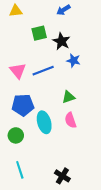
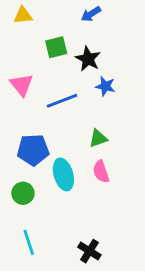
pink triangle: (18, 71) -> (21, 85), moved

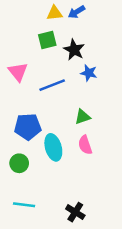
yellow triangle: (23, 15) -> (55, 13), moved
cyan line: (29, 242) -> (24, 205), turned -65

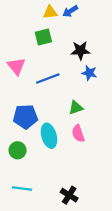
black star: (74, 50) -> (80, 50), moved, turned -30
blue star: (89, 73) -> (89, 73), moved

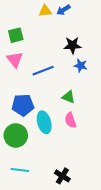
green square: (43, 37) -> (16, 35), moved
green triangle: (76, 108) -> (68, 97), turned 40
green circle: (18, 150) -> (16, 135), size x1.5

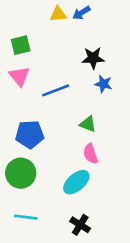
cyan ellipse: (44, 122) -> (76, 182), moved, turned 65

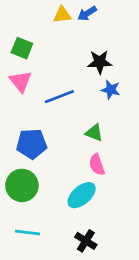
green square: (21, 45) -> (22, 48), turned 36

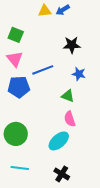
blue star: (111, 90) -> (79, 74), moved
blue pentagon: (32, 144) -> (19, 87), moved

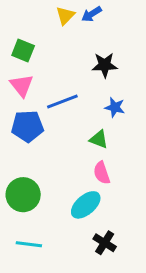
yellow triangle: (45, 11) -> (65, 16), turned -40
black cross: (62, 174) -> (105, 243), moved

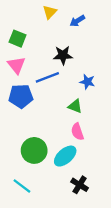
blue arrow: (92, 14) -> (77, 21), moved
black star: (105, 65) -> (63, 55), moved
green circle: (23, 195) -> (34, 150), moved
cyan line: (29, 244) -> (22, 186), turned 30

